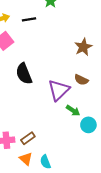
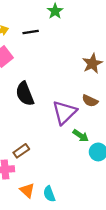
brown rectangle: (28, 138) -> (21, 151), moved

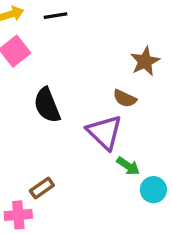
brown semicircle: (90, 101) -> (125, 98), moved
purple triangle: (64, 112) -> (104, 132), turned -32

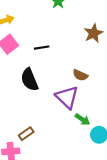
black line: (55, 16) -> (42, 48), moved
brown star: (145, 61) -> (93, 33), moved

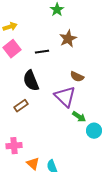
brown star: (93, 33) -> (68, 39), moved
brown rectangle: (26, 134) -> (21, 106), moved

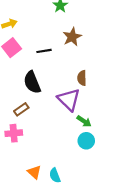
brown semicircle: (77, 77) -> (82, 78), turned 64
cyan circle: (94, 131) -> (86, 141), moved
pink cross: (14, 146) -> (14, 133), moved

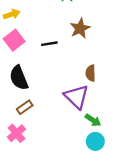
black semicircle: (32, 82) -> (19, 78), moved
pink cross: (14, 133) -> (16, 133), turned -35

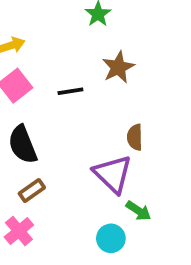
cyan circle: (95, 141) -> (111, 238), moved

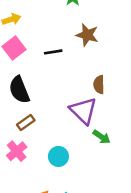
brown star: (118, 67) -> (87, 35), turned -30
cyan circle: (111, 238) -> (58, 156), moved

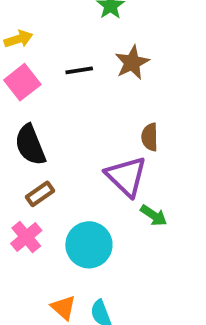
brown star: (87, 35) -> (132, 63), turned 30
black line: (53, 52) -> (79, 70), moved
cyan circle: (58, 156) -> (89, 245), size x1.5

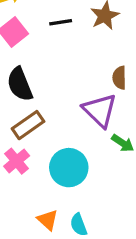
brown rectangle: (40, 194) -> (28, 125), size x1.4

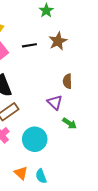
purple triangle: (100, 110) -> (55, 102), size x0.7

